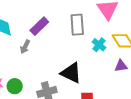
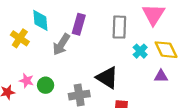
purple rectangle: (39, 26) -> (79, 24), turned -36
gray arrow: (25, 47) -> (61, 44), size x1.5

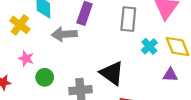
gray arrow: (61, 44) -> (64, 34), turned 50
pink star: (27, 81) -> (26, 58), moved

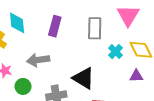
gray arrow: (64, 34) -> (38, 60), moved

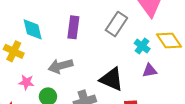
gray rectangle: (95, 28) -> (116, 24), turned 40
purple triangle: (136, 76) -> (150, 70), moved

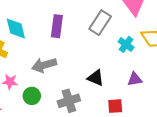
purple triangle: (150, 70) -> (135, 79), moved
black triangle: (112, 79) -> (96, 78), size x0.7

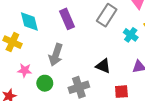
purple rectangle: (57, 26) -> (67, 19), turned -30
gray arrow: (44, 65) -> (56, 55), turned -55

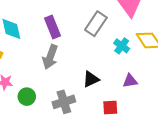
gray arrow: (56, 55) -> (50, 57), moved
black triangle: (103, 66) -> (91, 79), turned -49

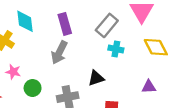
cyan cross: (122, 46) -> (116, 49), moved, turned -32
purple triangle: (130, 81) -> (149, 87), moved

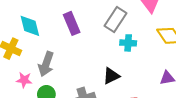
gray arrow: (59, 52) -> (46, 64), moved

